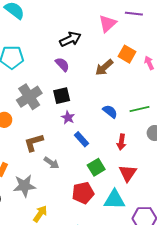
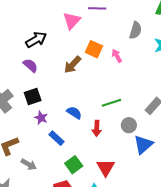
blue semicircle: (110, 111) -> (74, 113), moved
red arrow: (121, 142) -> (97, 128), moved

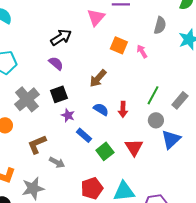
brown arrow: (73, 65) -> (98, 78), moved
green line: (111, 103) -> (153, 95), moved, turned -42
red arrow: (97, 128) -> (123, 109), moved
green square: (74, 165) -> (105, 151), moved
red triangle: (106, 168) -> (134, 147), moved

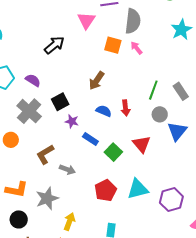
gray semicircle: (160, 25) -> (133, 21), moved, size x1.4
purple semicircle: (56, 63) -> (33, 80), moved
gray rectangle: (180, 100) -> (181, 91), turned -66

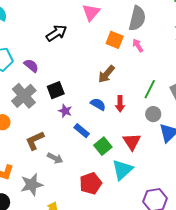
brown arrow: (97, 81) -> (106, 74), moved
cyan triangle: (138, 189) -> (122, 170), moved, turned -35

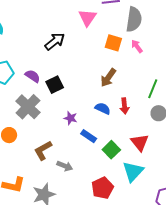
black square: (56, 90) -> (55, 85), moved

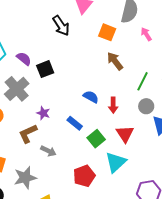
black arrow: (55, 41) -> (61, 26), moved, turned 90
pink arrow: (137, 46) -> (146, 34), moved
brown arrow: (108, 78) -> (115, 61), moved, turned 102
red arrow: (124, 106) -> (113, 105), moved
purple star: (71, 118) -> (43, 113), moved

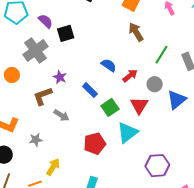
red arrow: (113, 105) -> (130, 76), turned -133
gray circle: (146, 106) -> (155, 84), moved
gray star: (25, 178) -> (36, 140), size x0.6

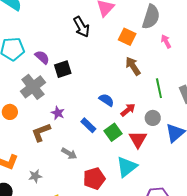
green line: (162, 55) -> (159, 88), turned -42
green square: (110, 107) -> (113, 132), moved
gray arrow: (61, 115) -> (69, 153), moved

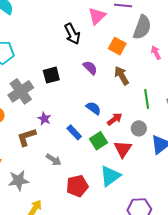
purple semicircle: (42, 57) -> (90, 68), moved
gray star: (35, 176) -> (18, 181), size x1.5

